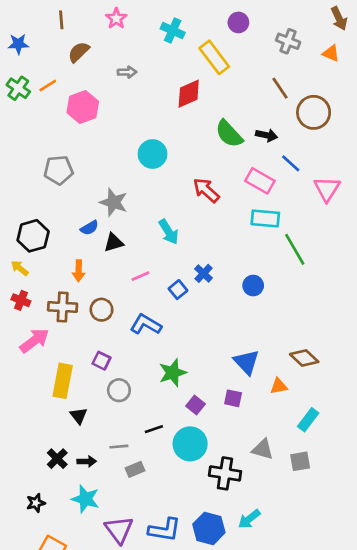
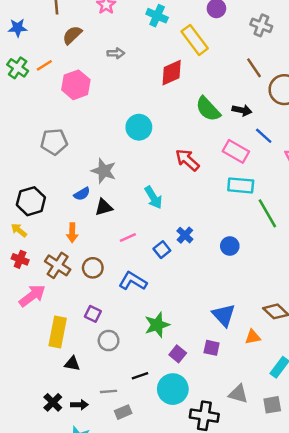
brown cross: (63, 307) -> (58, 265), turned 30
black triangle: (79, 416) -> (72, 364), turned -42

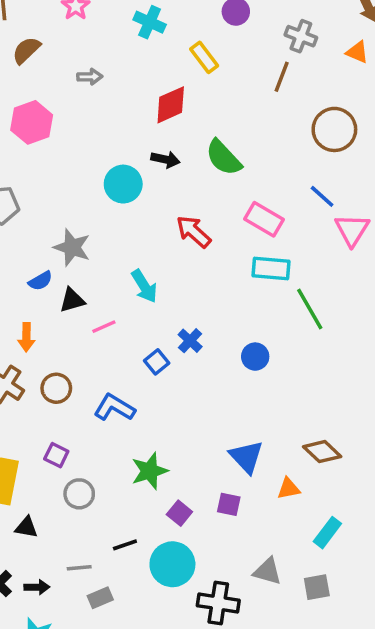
yellow rectangle: (195, 40) -> (204, 57), size x0.7
brown line: (254, 68) -> (282, 77), moved, turned 55
black arrow: (242, 110) -> (165, 159), moved
blue line: (264, 136) -> (322, 196), moved
pink line: (128, 238) -> (104, 327), moved

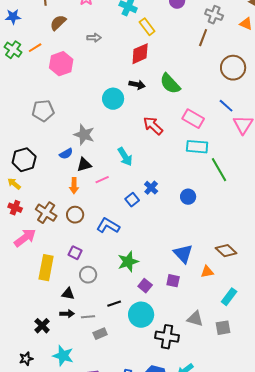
yellow rectangle: (204, 57) -> (147, 27), moved
orange arrow: (26, 337) -> (74, 186), moved
black triangle: (26, 527) -> (68, 294), moved
black arrow: (37, 587) -> (67, 314), moved

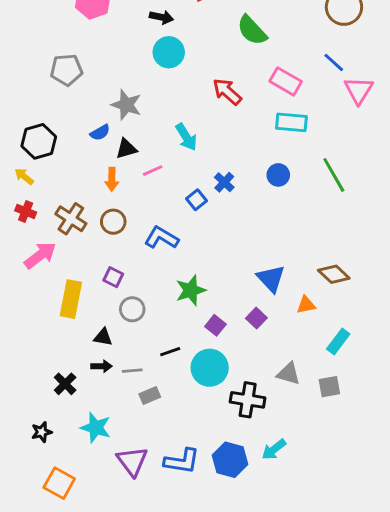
black arrow: (137, 85) -> (161, 17), moved
green line: (219, 170) -> (334, 175), moved
blue circle: (188, 197) -> (278, 175), moved
purple square: (173, 281) -> (256, 318), turned 32

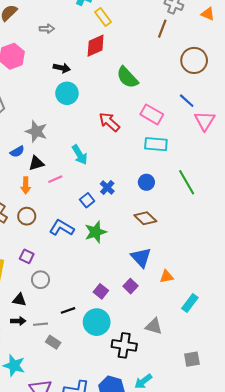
brown diamond: (334, 274) -> (145, 218), moved
green star: (191, 290) -> (96, 232), moved
gray square: (329, 387) -> (192, 359), moved
gray rectangle: (150, 395) -> (53, 342), turned 56

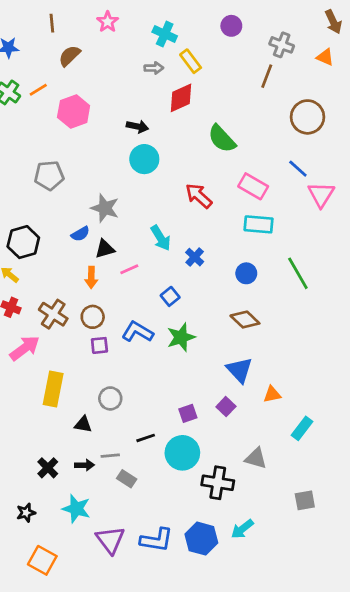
gray arrow: (47, 29) -> (154, 68), moved
blue cross: (107, 188) -> (195, 257), moved
purple square: (27, 256) -> (99, 345), moved, turned -32
purple square: (101, 291) -> (188, 413), turned 32
black arrow: (18, 321) -> (84, 465), moved

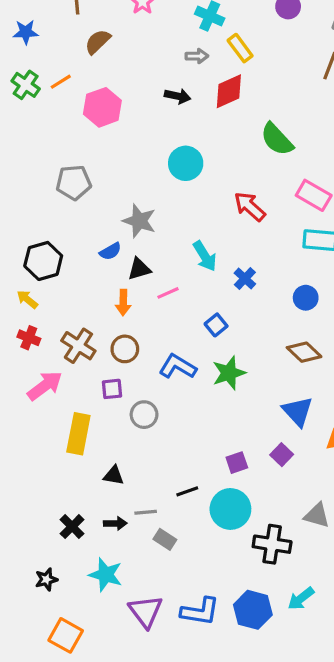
black arrow: (138, 126) -> (178, 96), moved
purple square: (99, 345) -> (112, 389), moved
gray circle: (110, 398) -> (144, 415), moved

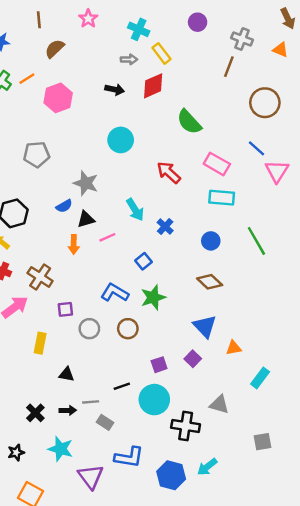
brown circle: (125, 349) -> (128, 329), moved
yellow rectangle: (78, 434) -> (40, 343), size x0.7
blue L-shape: (200, 611) -> (129, 457), moved

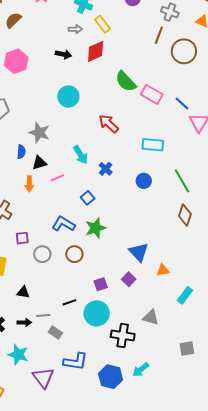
brown circle: (265, 103) -> (184, 51), moved
pink rectangle: (217, 164) -> (152, 94), moved
blue semicircle: (64, 206) -> (21, 152), turned -56
brown diamond: (210, 282) -> (185, 215), moved, turned 65

